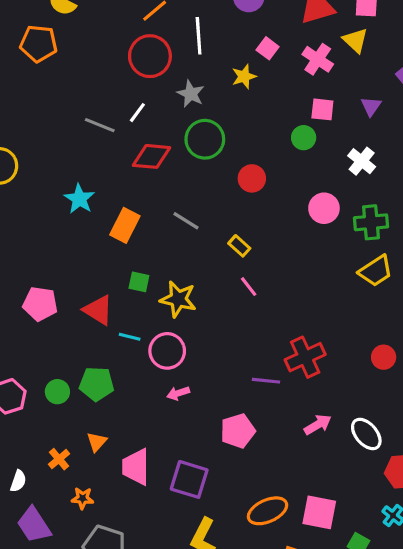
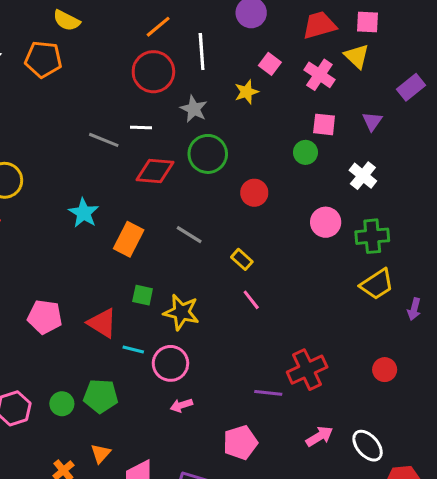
white line: (137, 113) -> (141, 128), turned 55

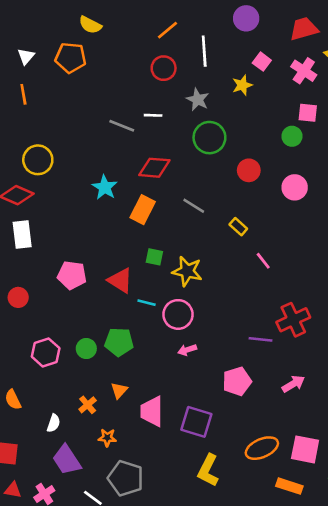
red circle: (153, 72) -> (164, 68), size x0.7
red diamond: (155, 171) -> (154, 168), moved
pink circle: (326, 222) -> (295, 187), moved
pink line: (251, 300) -> (263, 261), moved
pink arrow: (319, 436) -> (293, 384), moved

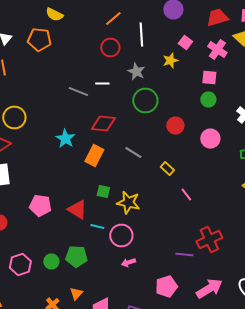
pink square: (308, 113) -> (209, 78), moved
pink arrow: (293, 384) -> (209, 288), size x1.5

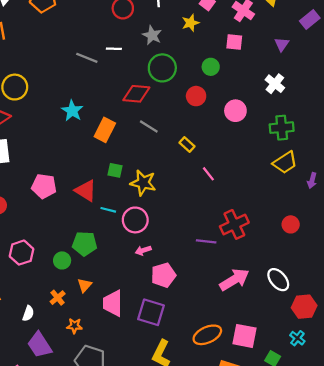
green circle: (208, 100) -> (211, 67), moved
red diamond: (103, 124) -> (136, 94), moved
green circle: (51, 262) -> (62, 260), moved
pink pentagon: (166, 286) -> (163, 275), moved

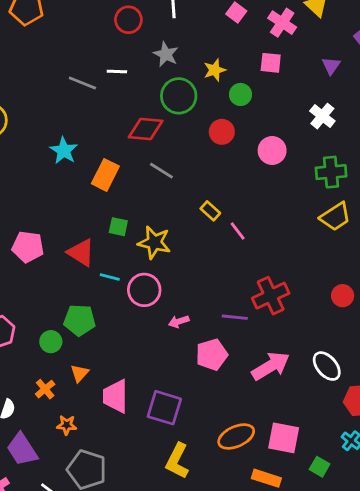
yellow star: (190, 23) -> (215, 70), moved
yellow rectangle: (187, 144) -> (210, 211), moved
pink arrow: (143, 250) -> (179, 322), moved
pink pentagon: (163, 275) -> (212, 355), moved

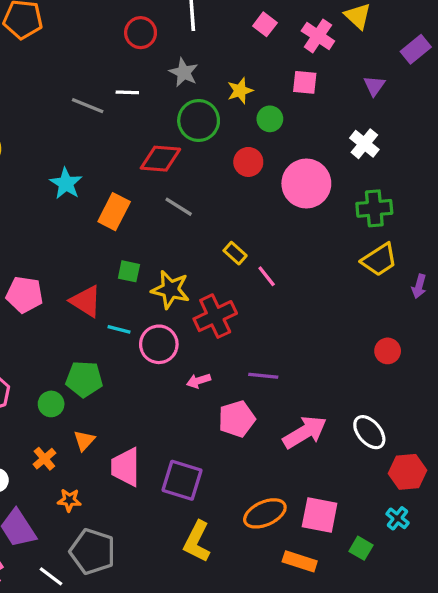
pink circle: (272, 151) -> (306, 183), size x1.5
red cross: (271, 296) -> (215, 316), moved

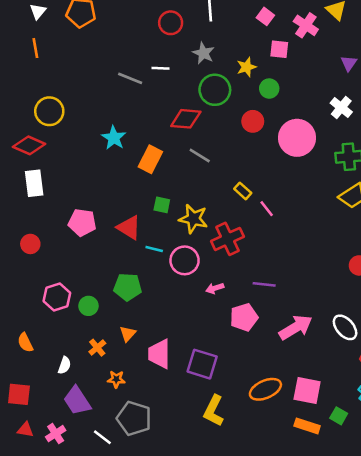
pink square: (305, 82) -> (279, 49), moved
green circle: (51, 404) -> (88, 306), moved
orange rectangle: (300, 561) -> (307, 426), moved

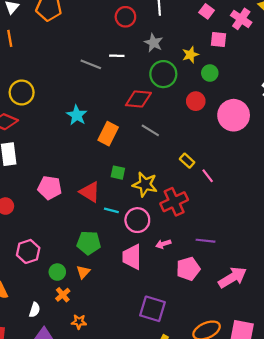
green circle: (88, 306) -> (57, 272), moved
orange triangle: (128, 334) -> (83, 272), moved
pink trapezoid: (159, 354) -> (132, 257), moved

